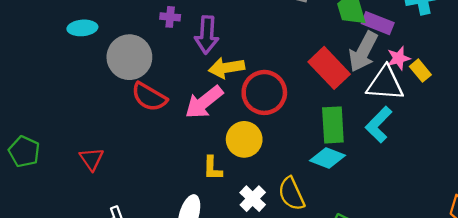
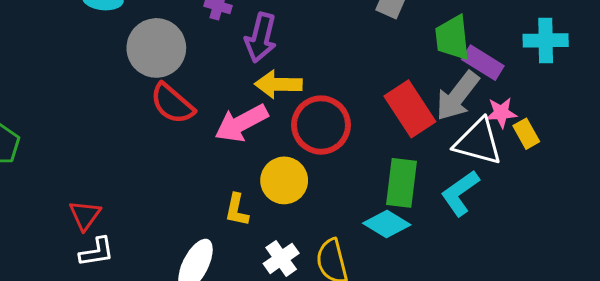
red triangle: (92, 159) -> (85, 215), moved

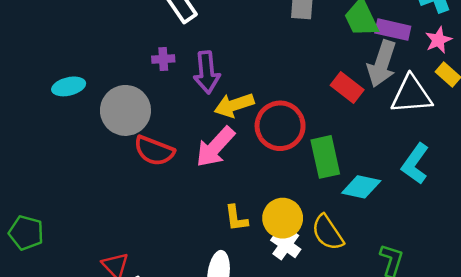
red rectangle: (410, 109) -> (347, 88), size x0.7
pink star: (501, 113) -> (438, 40), moved
yellow circle: (284, 180) -> (283, 218), moved
green rectangle: (401, 183) -> (325, 157), moved
cyan L-shape: (460, 193) -> (415, 164), moved

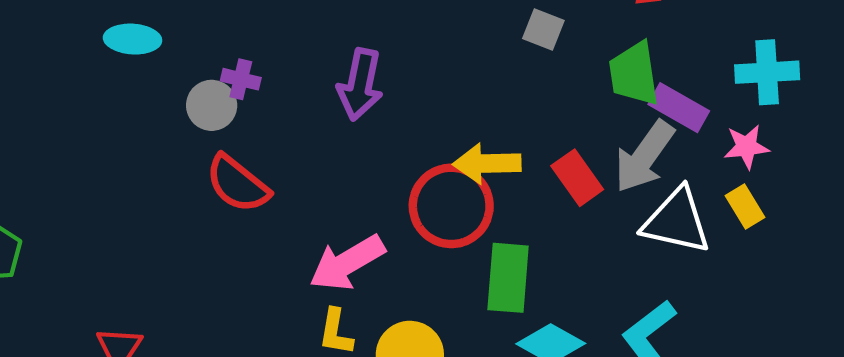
purple cross: (163, 59) -> (241, 79), moved
yellow arrow: (234, 105) -> (487, 164), moved
gray circle: (125, 110) -> (212, 105), size x0.6
pink arrow: (215, 147) -> (347, 263), moved

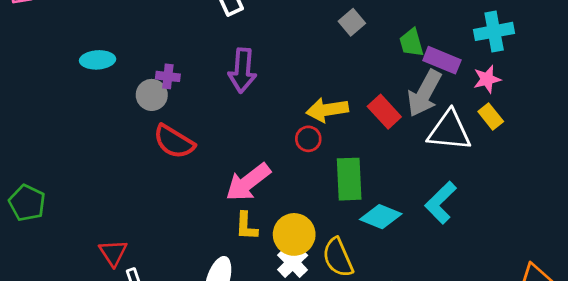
gray square: (543, 30) -> (352, 22), turned 35
green trapezoid: (634, 74) -> (412, 43), size x0.7
red circle: (451, 206) -> (308, 139), size x0.5

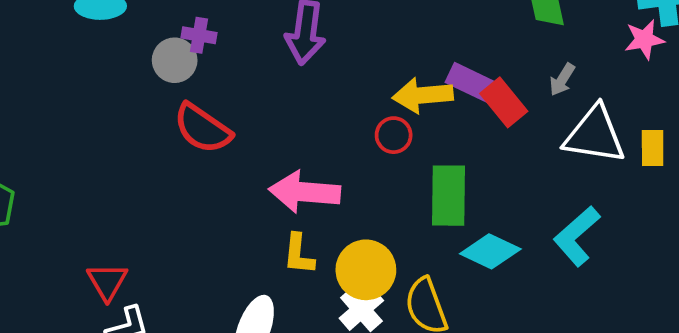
purple rectangle: (442, 60) -> (473, 83), moved
pink star: (487, 79) -> (644, 39), moved
gray arrow: (424, 93) -> (562, 80), size x0.5
yellow rectangle: (491, 117) -> (653, 148), moved, turned 35
pink arrow: (248, 182) -> (305, 192), turned 39

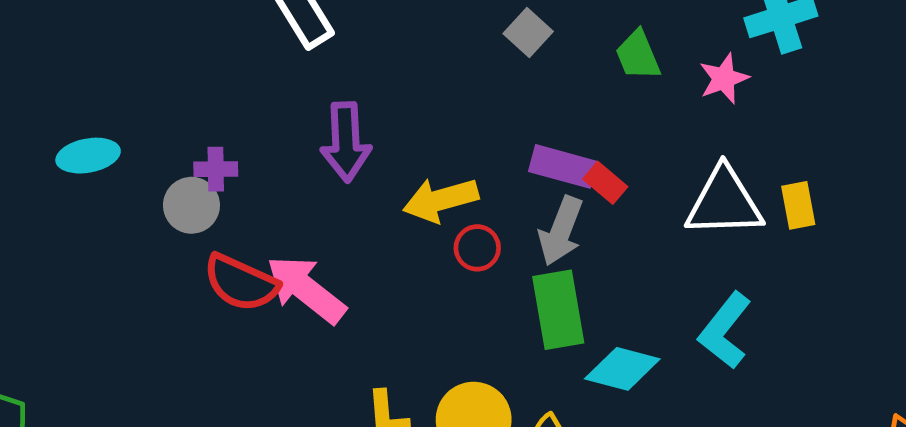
pink star: (644, 39) -> (724, 79), moved
gray arrow: (562, 80) -> (561, 231), moved, size x1.6
yellow arrow: (423, 95) -> (441, 200), moved
red rectangle: (504, 102) -> (605, 183), size x0.7
pink arrow: (305, 192) -> (306, 289), moved, turned 44

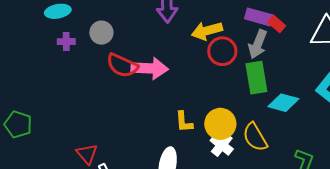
purple cross: (216, 169) -> (66, 42), moved
red circle: (477, 248) -> (222, 51), size x1.5
pink arrow: (306, 289) -> (150, 68), turned 144

